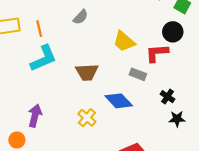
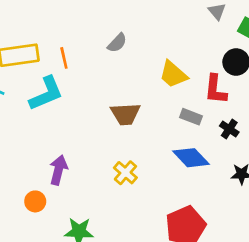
red L-shape: (157, 53) -> (216, 89), turned -80
cyan L-shape: (43, 58) -> (46, 93), moved
black cross: (167, 97) -> (229, 129), moved
blue diamond: (119, 101) -> (191, 158), moved

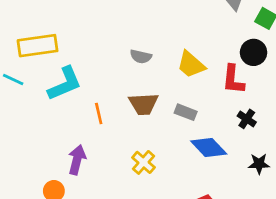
gray semicircle: (117, 43) -> (141, 56), moved, turned 60
orange line: (64, 58) -> (99, 114), moved
gray rectangle: (191, 117) -> (186, 112), moved

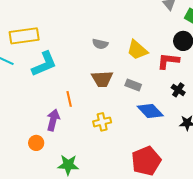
red L-shape: (233, 80) -> (168, 61), turned 90
orange line: (99, 114) -> (69, 99), moved
yellow cross: (144, 162) -> (102, 122), turned 36

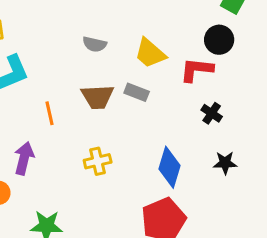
gray rectangle: (133, 85) -> (137, 92), moved
orange line: (69, 99) -> (50, 113), moved
blue diamond: (150, 111) -> (170, 167), moved, turned 60

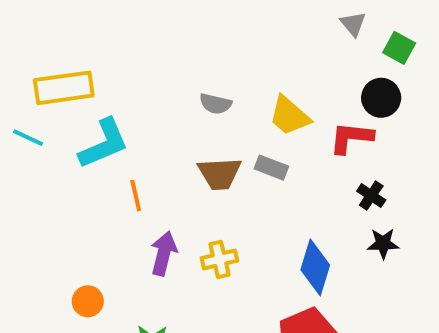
orange line: (50, 113) -> (136, 196), moved
purple arrow: (24, 158) -> (164, 253), moved
black star: (225, 163) -> (383, 243), moved

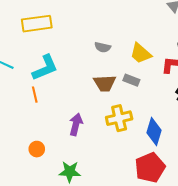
yellow rectangle: (64, 88) -> (37, 24), moved
orange line: (136, 196) -> (35, 95), moved
yellow cross: (220, 259) -> (119, 118), moved, size x1.4

